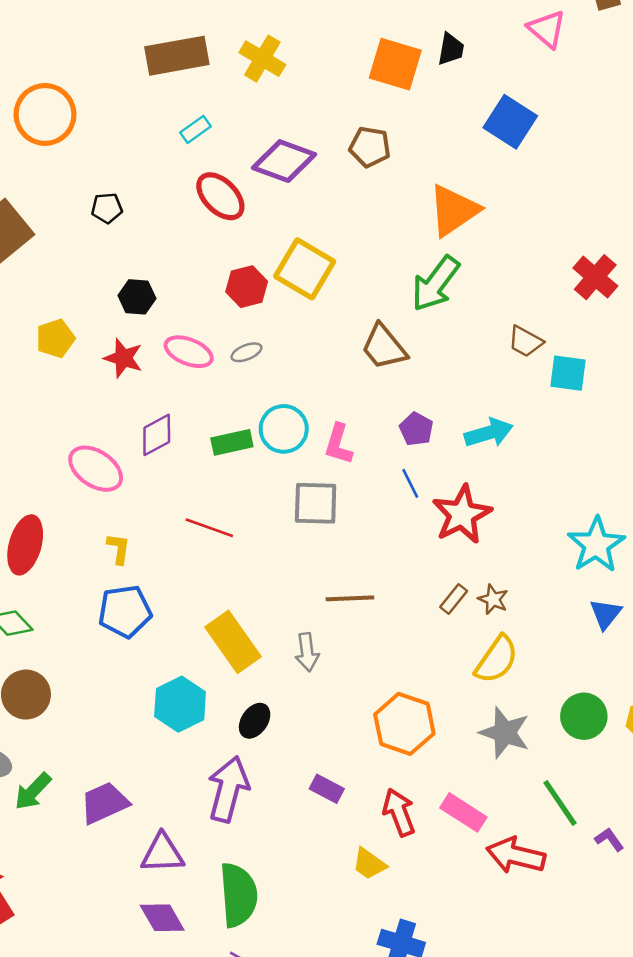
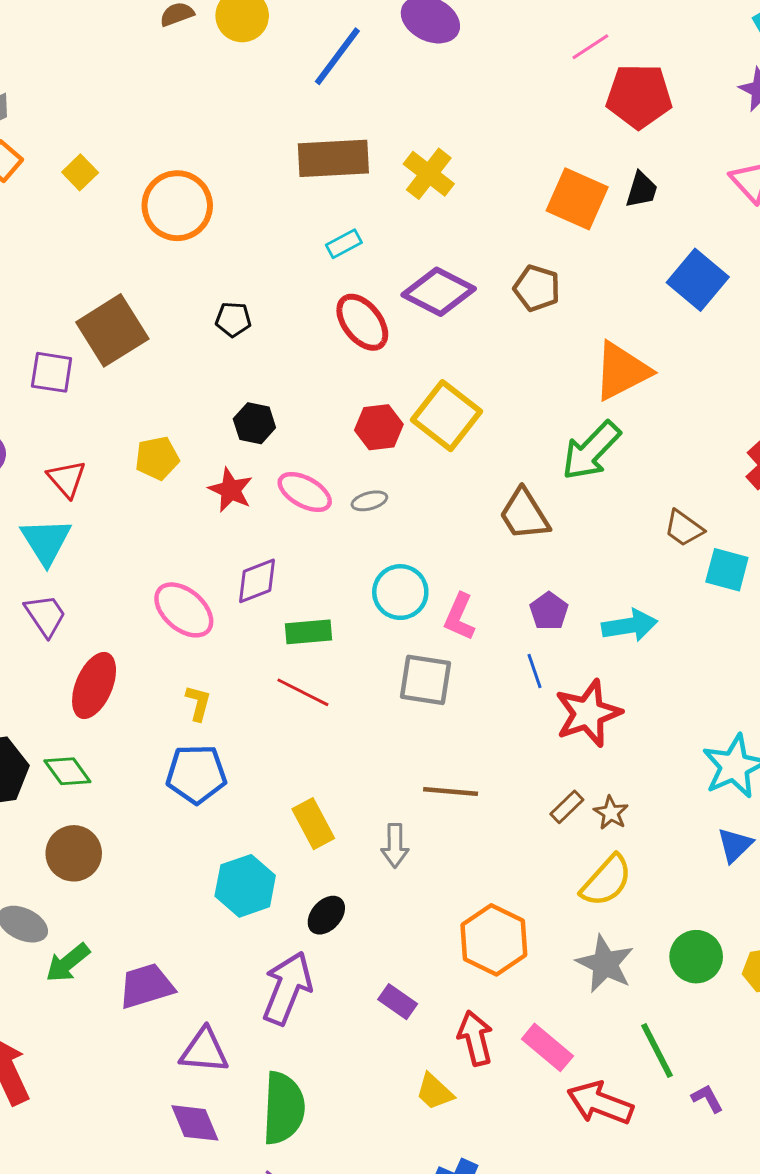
green rectangle: (232, 442) -> (309, 632), moved
yellow rectangle: (233, 642) -> (313, 824), size x0.7

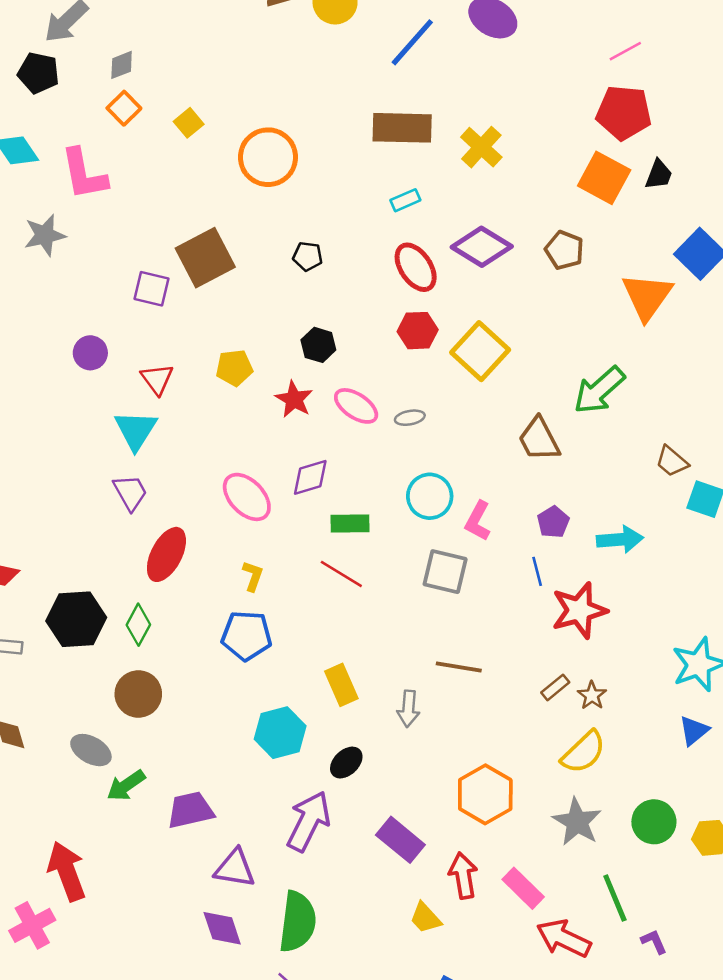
red pentagon: (639, 96) -> (624, 113), moved
orange triangle: (622, 371) -> (647, 296), moved, turned -32
red hexagon: (379, 427) -> (418, 331), moved
green diamond: (67, 771) -> (138, 625), turned 60
purple rectangle: (398, 1002) -> (400, 840), size x1.5

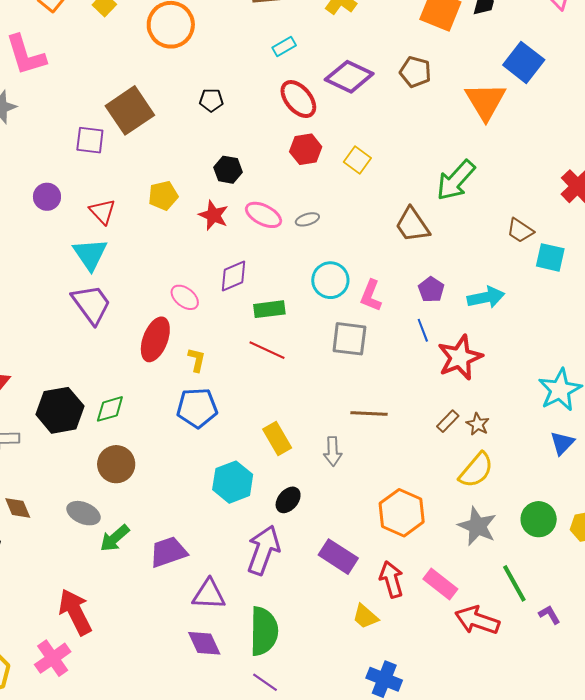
yellow square: (480, 351) -> (357, 160), size x0.6
purple trapezoid: (130, 492) -> (91, 304), size x1.4
pink ellipse: (247, 497) -> (185, 297), size x0.7
red ellipse: (166, 554) -> (155, 339), moved
green diamond: (138, 625) -> (110, 409), turned 52

